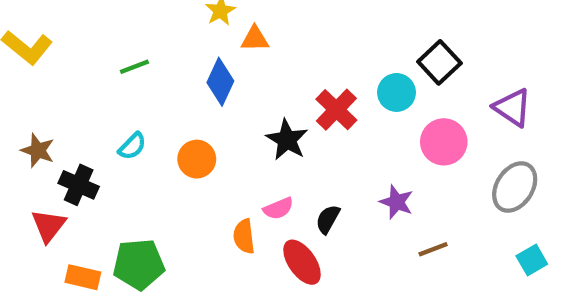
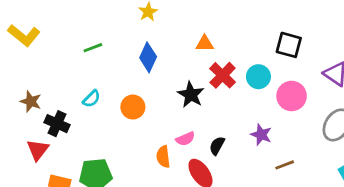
orange triangle: (255, 39) -> (205, 44), moved
black square: (439, 62) -> (289, 45), turned -32
cyan circle: (397, 92) -> (258, 77), moved

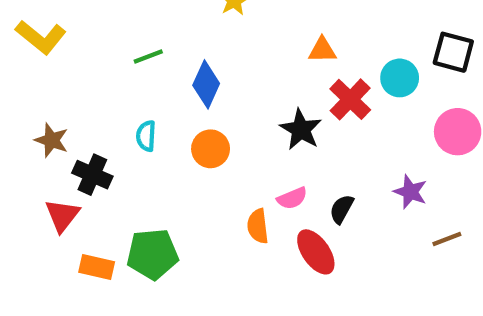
blue diamond: (148, 57) -> (206, 84), moved
cyan circle: (258, 77) -> (400, 78), moved
cyan semicircle: (91, 99) -> (146, 136), turned 138

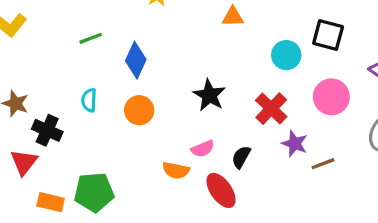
orange triangle: (322, 50) -> (233, 17), moved
red cross: (350, 99) -> (271, 109), moved
orange semicircle: (258, 226) -> (176, 170), turned -72
brown line: (447, 239) -> (323, 164), moved

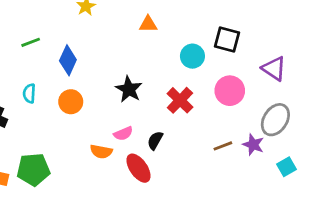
purple star: (295, 144) -> (253, 145), moved

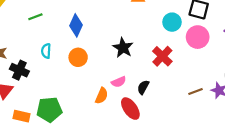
green line: (31, 42) -> (35, 17), moved
pink circle: (230, 91) -> (198, 37), moved
orange semicircle: (101, 152) -> (102, 96), turned -77

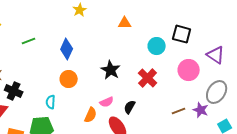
pink circle: (198, 37) -> (189, 70), moved
cyan semicircle: (46, 51) -> (51, 102), moved

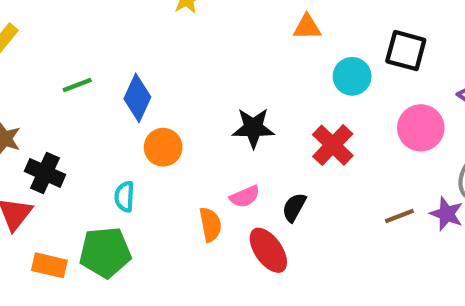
orange triangle: (125, 23) -> (307, 27), moved
green line: (29, 41) -> (77, 85), moved
blue diamond: (67, 49) -> (137, 98), moved
black star: (111, 70) -> (253, 128), turned -30
orange semicircle: (91, 115) -> (210, 225), turned -35

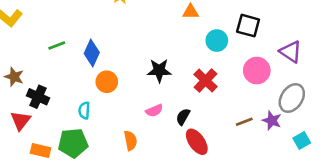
orange semicircle: (210, 225) -> (131, 141), moved
red ellipse: (268, 250) -> (197, 142), moved

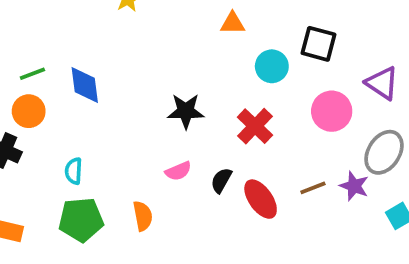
blue diamond: (92, 53) -> (85, 85), turned -32
orange circle: (107, 82) -> (29, 111), moved
red ellipse: (197, 142) -> (261, 199), moved
green pentagon: (73, 143) -> (81, 220), moved

